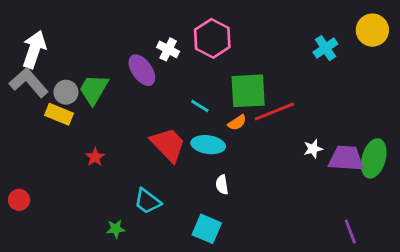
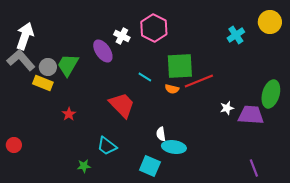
orange semicircle: (237, 123) -> (172, 89), turned 48
cyan ellipse: (208, 145) -> (174, 147), moved
green ellipse: (374, 158) -> (271, 94), moved

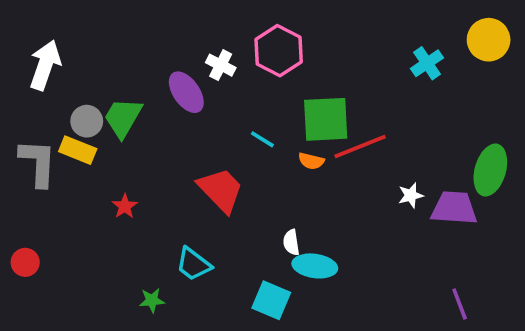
gray L-shape: (21, 60) -> (38, 163), moved, turned 44

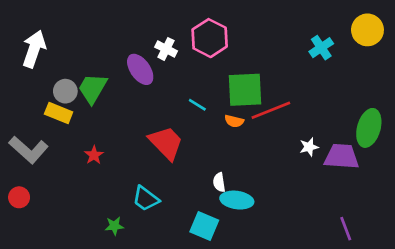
gray L-shape: (38, 163) -> (29, 150), moved, turned 129

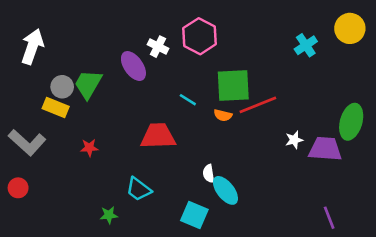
red trapezoid: (166, 143) -> (158, 136), turned -48
red star: (94, 155) -> (89, 148), turned 30
cyan ellipse: (237, 200) -> (225, 190), turned 44

